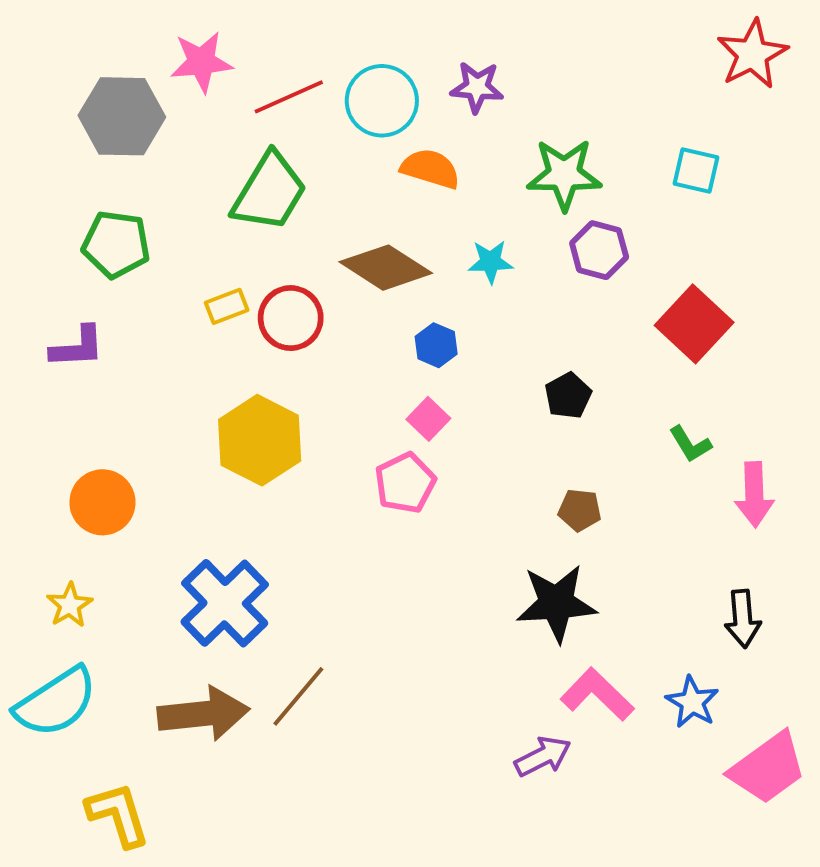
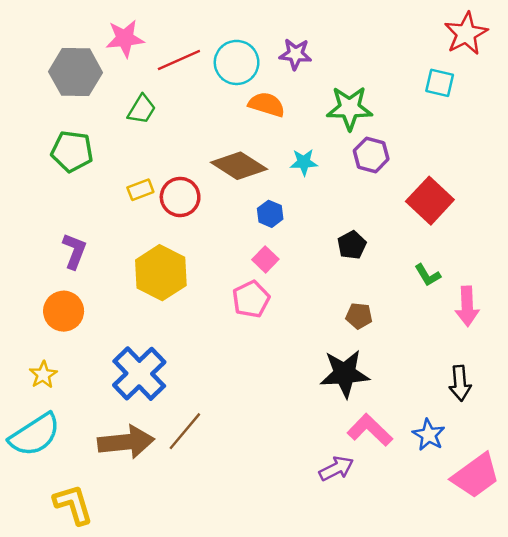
cyan square: (696, 171) -> (440, 83), moved
green trapezoid: (269, 192) -> (142, 109), moved, size x0.6
purple L-shape: (77, 347) -> (74, 251), moved, turned -66

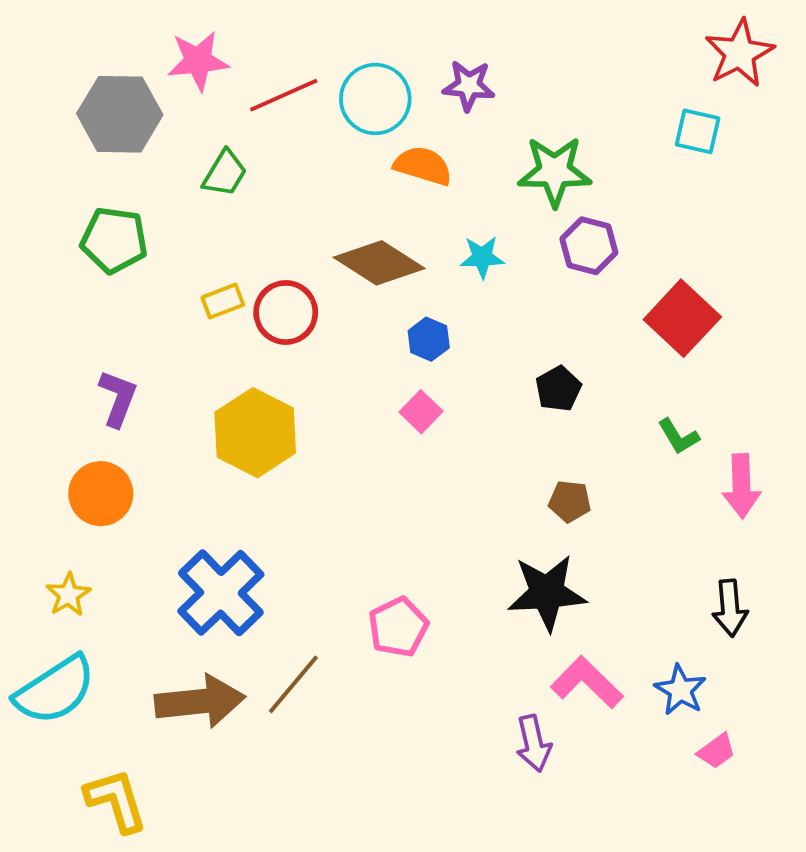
pink pentagon: (251, 299) -> (398, 627), moved
purple arrow: (336, 468) -> (534, 743), turned 104
pink trapezoid: (476, 476) -> (717, 751), moved, size x0.5

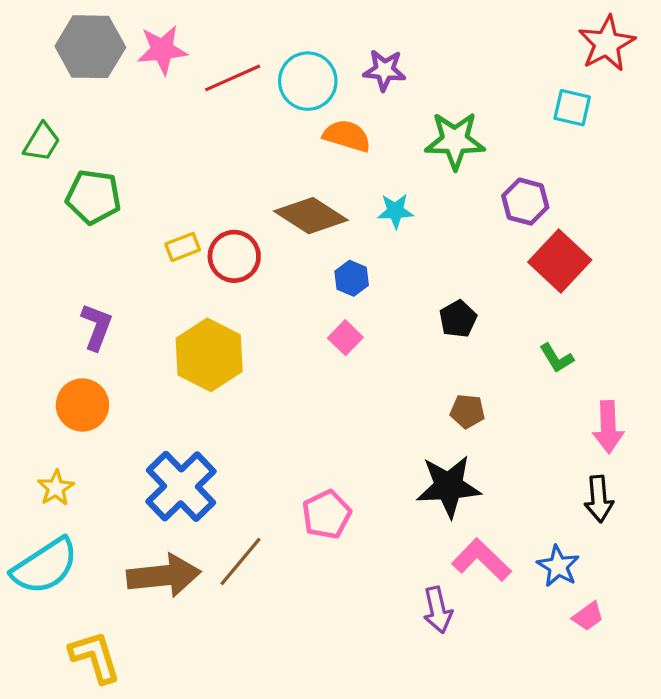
gray hexagon: (120, 114) -> (90, 47), moved
green trapezoid: (225, 173) -> (42, 142), moved
purple hexagon: (589, 246) -> (525, 202), moved
pink arrow: (741, 486) -> (608, 427), moved

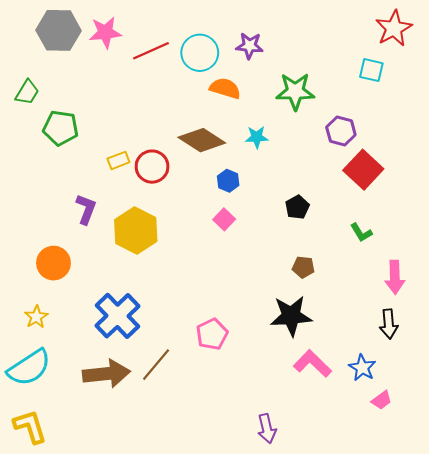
purple L-shape: (97, 327) -> (86, 209), moved
purple arrow: (438, 610) -> (267, 429), moved
yellow L-shape: (95, 657) -> (30, 427), moved

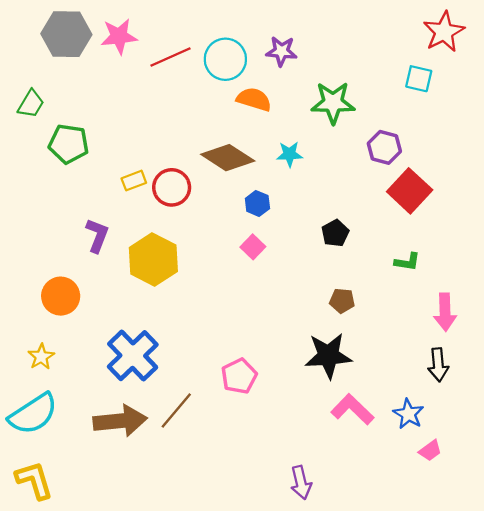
green L-shape: (361, 233) -> (407, 262), turned -50

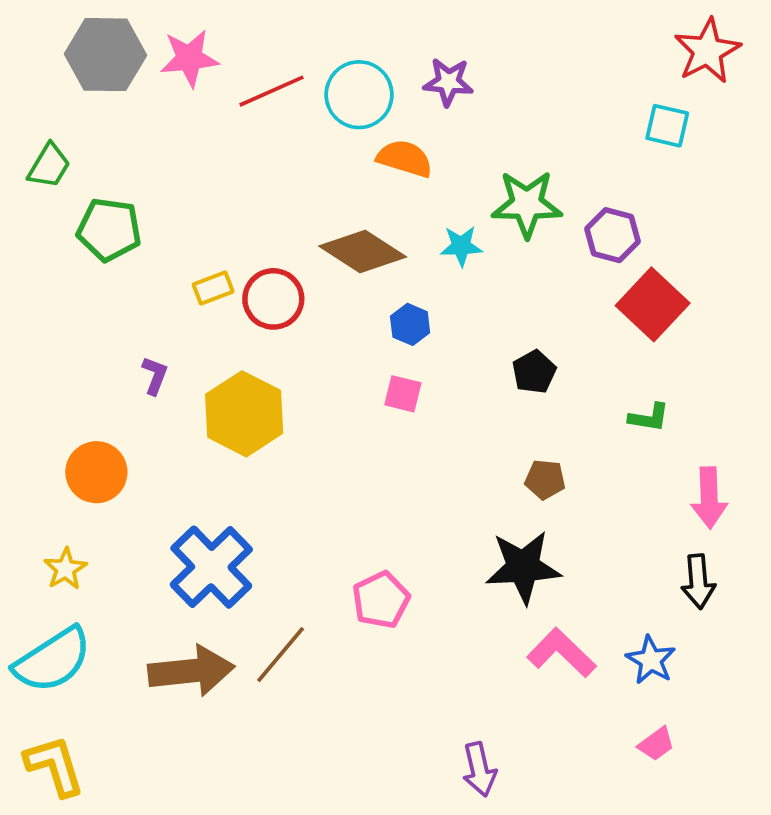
green star: (333, 103) -> (527, 204), moved
purple L-shape: (97, 235) -> (155, 376), size x0.7
pink square: (253, 247) -> (403, 394), turned -30
pink trapezoid: (430, 451) -> (656, 744), moved

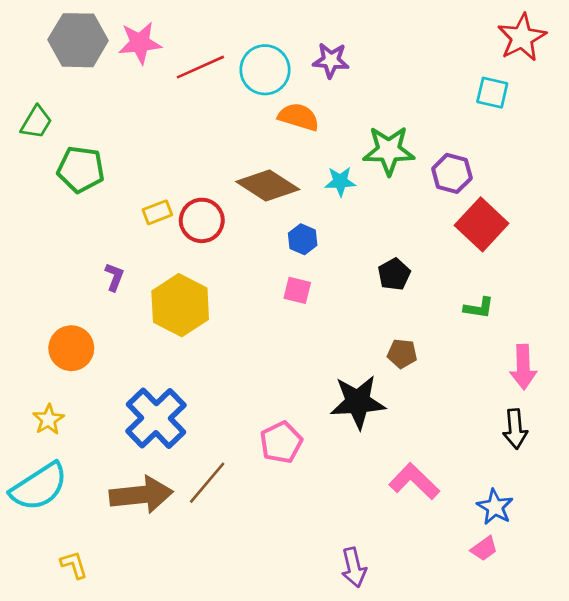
black star: (523, 567) -> (358, 402), moved
blue star: (651, 660) -> (495, 507), moved
yellow L-shape: (54, 766) -> (74, 565), moved, size x0.6

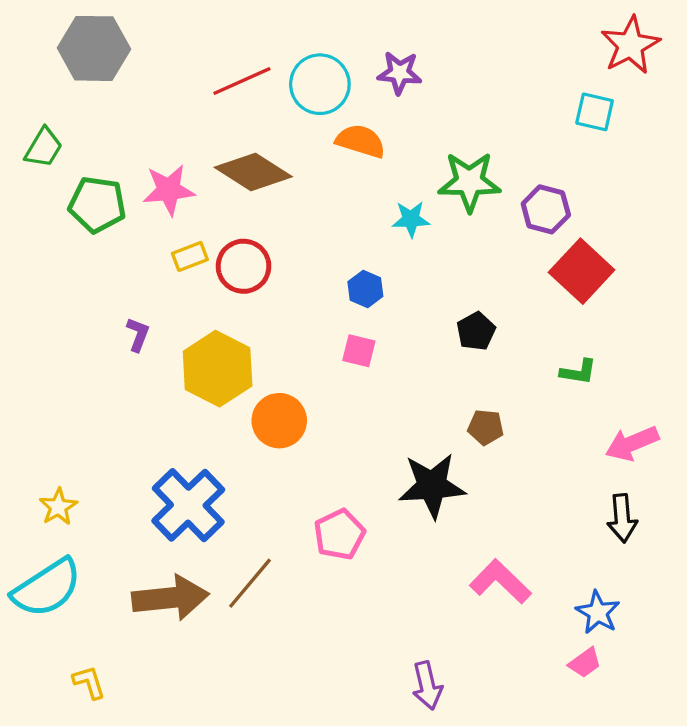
pink star: (140, 43) -> (169, 190), moved
brown diamond: (268, 185) -> (253, 172), moved
orange circle: (71, 348) -> (279, 421), moved
pink arrow: (523, 367) -> (632, 443), turned 69

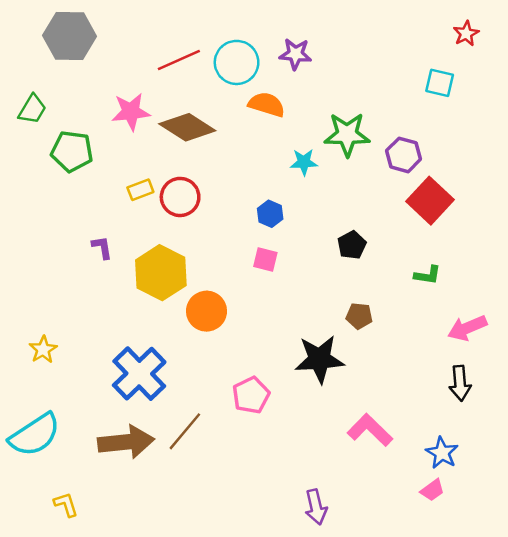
red star: (630, 45) -> (466, 34), size x0.6
pink star: (169, 190) -> (131, 112), moved
purple L-shape: (138, 335) -> (102, 247), turned -30
yellow star: (58, 507) -> (43, 350), moved

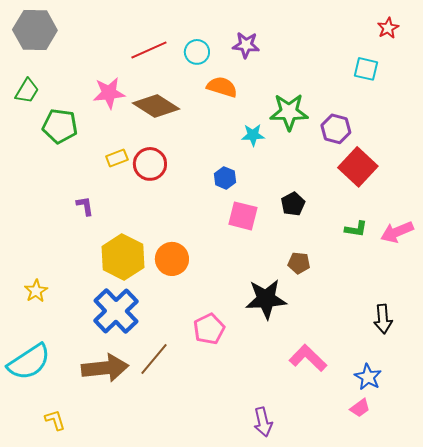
gray hexagon: (70, 36) -> (35, 30), moved
cyan circle: (237, 62) -> (197, 52), size x0.7
pink square: (265, 259) -> (243, 216), moved, size x1.4
yellow hexagon: (161, 273) -> (123, 257), moved
pink arrow: (467, 328) -> (397, 232), moved

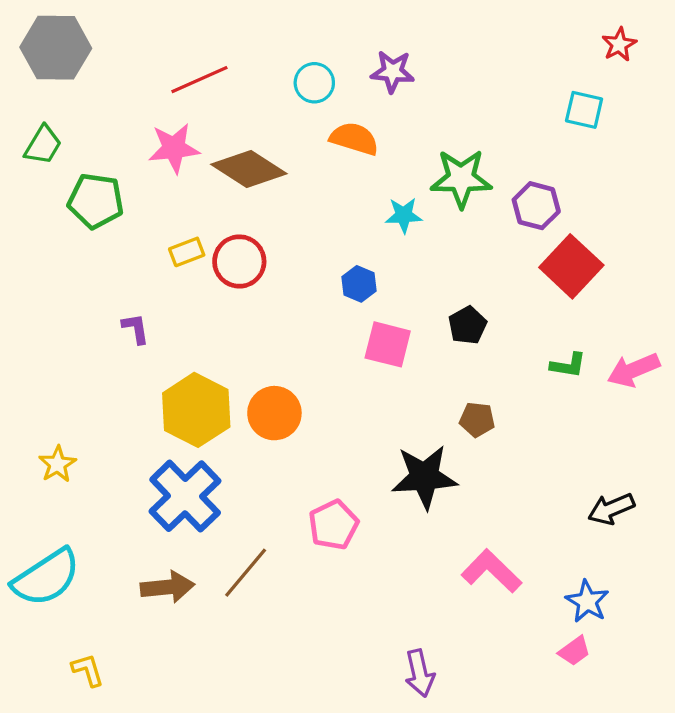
red line: (149, 50) -> (199, 80), moved
black arrow: (383, 319) -> (611, 509), turned 72
brown arrow: (105, 368) -> (168, 587), size x0.7

